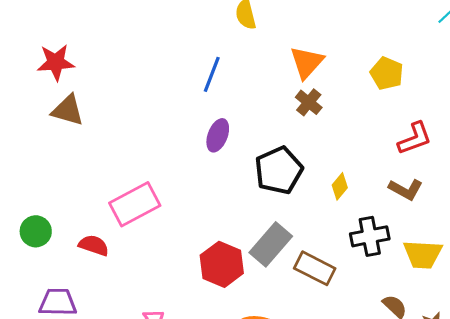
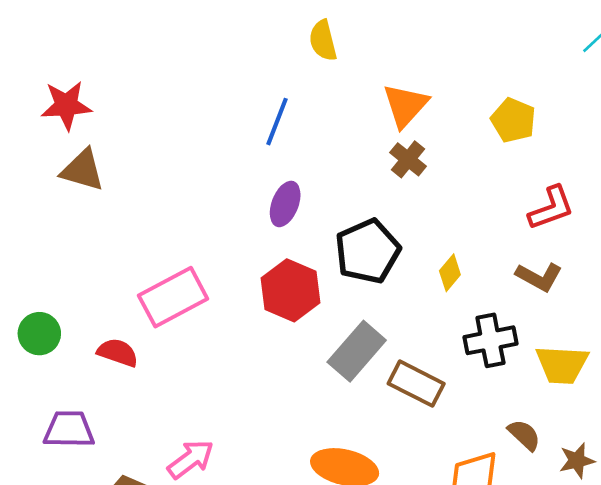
red hexagon: (222, 264) -> (291, 290), moved

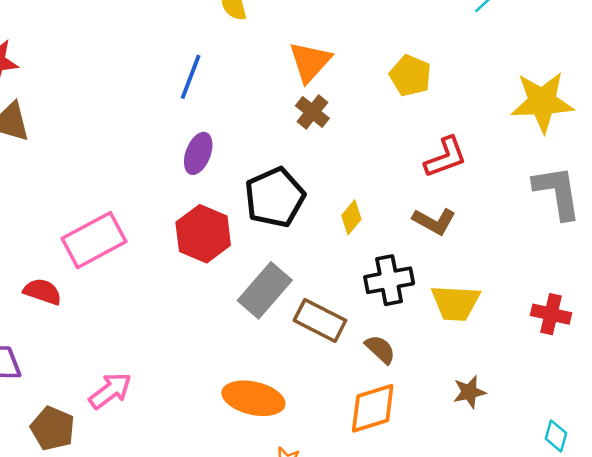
brown semicircle: (524, 435) -> (380, 349), moved

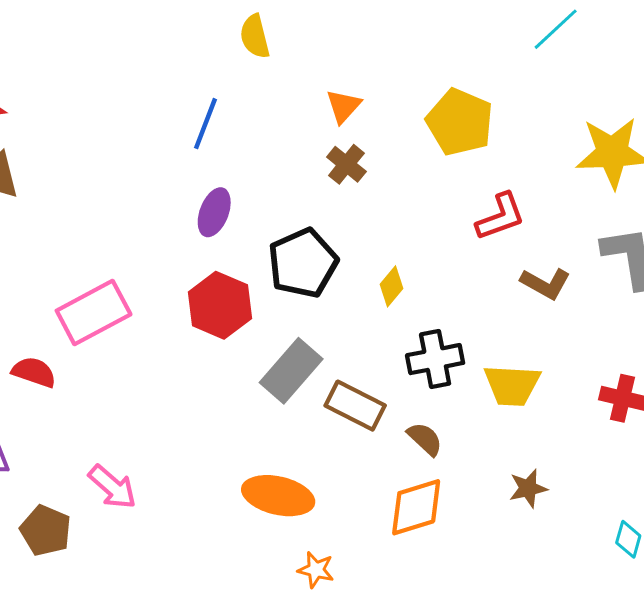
orange triangle: (310, 62) -> (344, 106), size x0.7
yellow pentagon: (410, 76) -> (460, 122), size x1.4
brown L-shape: (434, 221) -> (546, 283), moved
pink arrow: (110, 391) -> (112, 487), turned 78

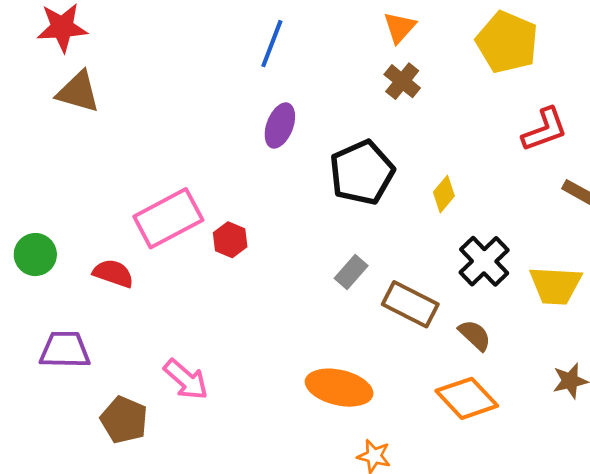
red hexagon: (220, 305) -> (230, 240), moved, size x0.6
black cross: (435, 359) -> (484, 261), turned -33
gray rectangle: (291, 371) -> (351, 272), size x0.6
orange diamond: (416, 507) -> (467, 398), turned 64

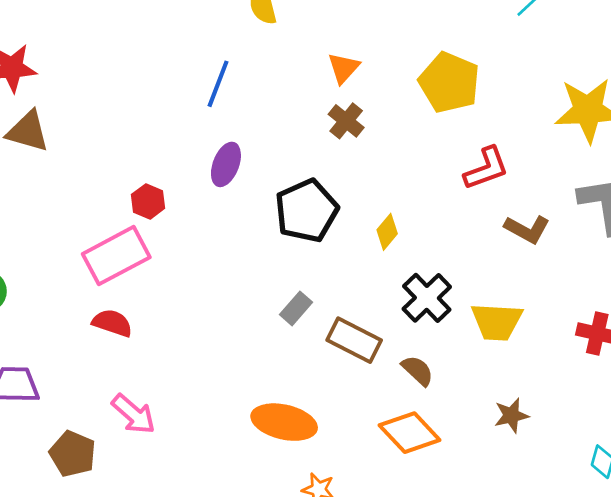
red hexagon: (230, 240) -> (148, 201), moved
red semicircle: (113, 273) -> (112, 323), moved

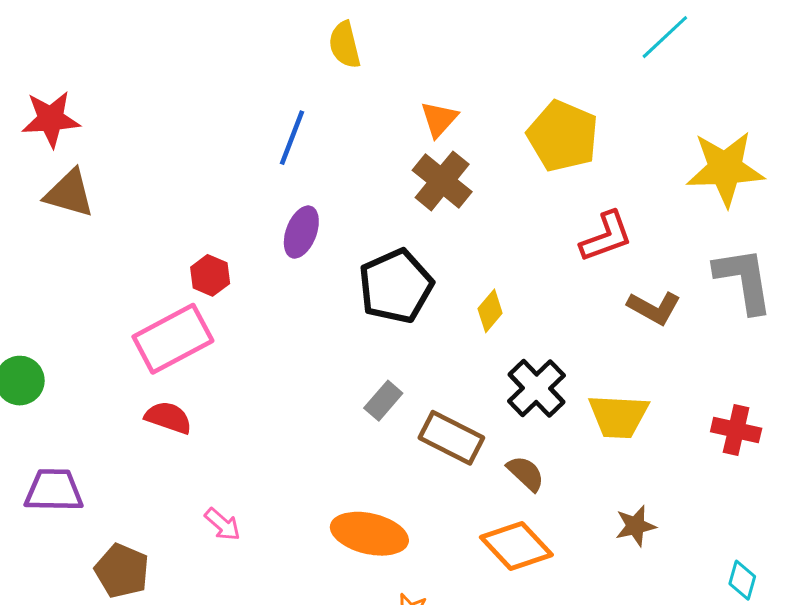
brown cross: (346, 121) -> (442, 181), size x1.4
pink arrow: (133, 414) -> (222, 524), moved, size x0.7

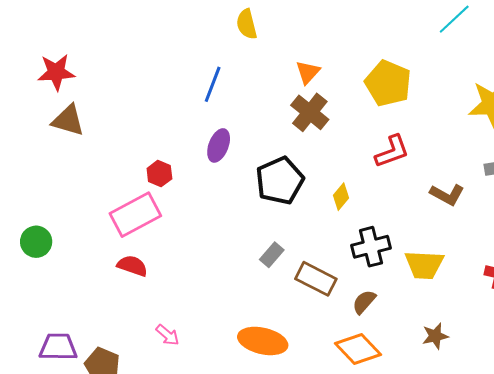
red L-shape: (606, 237) -> (392, 151), moved
black cross: (536, 388) -> (371, 247), turned 30
brown semicircle: (526, 473) -> (364, 302), turned -92
purple trapezoid: (54, 490) -> (58, 347), moved

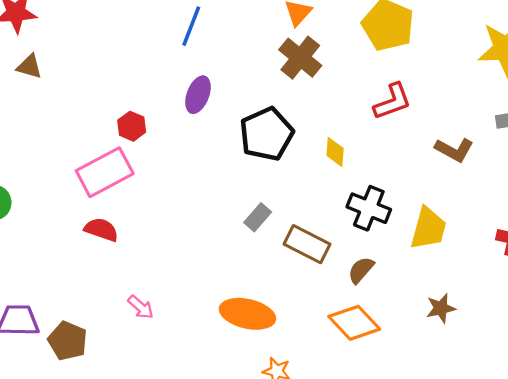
brown triangle: (68, 120) -> (29, 67), size x0.7
yellow diamond: (341, 197) -> (335, 152), turned -36
black cross: (371, 247) -> (369, 208), turned 36
yellow trapezoid: (424, 265) -> (428, 228), turned -78

